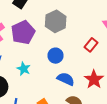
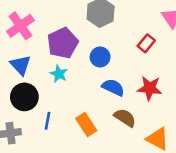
purple pentagon: (23, 32) -> (63, 43), moved
red star: (94, 79) -> (150, 88), turned -30

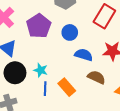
red rectangle: (146, 43) -> (104, 16), size x1.6
cyan star: (59, 74) -> (41, 70), moved
blue line: (47, 121) -> (45, 89), moved

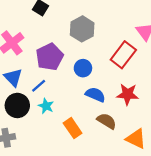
blue line: (45, 89) -> (39, 86), moved, turned 40

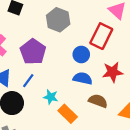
blue circle: (83, 68) -> (81, 54), moved
cyan star: (46, 106) -> (51, 97), moved

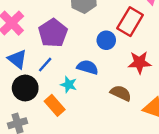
blue semicircle: (83, 78) -> (88, 67), moved
orange rectangle: (68, 114) -> (55, 105), moved

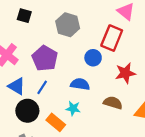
cyan star: (69, 85) -> (73, 108), moved

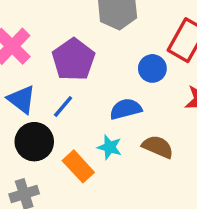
blue semicircle: (80, 84) -> (126, 109), turned -30
brown semicircle: (113, 103) -> (158, 147), moved

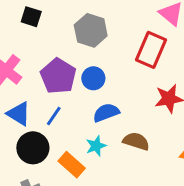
blue circle: (152, 68) -> (93, 78), moved
cyan star: (110, 147) -> (96, 146), turned -30

